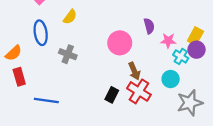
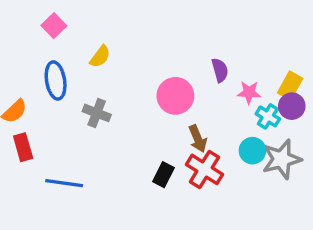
gray star: (190, 103) -> (282, 159), moved

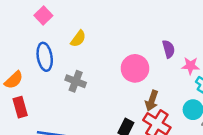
brown arrow: (198, 139) -> (152, 101), turned 42

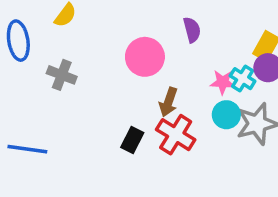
pink star: (190, 66) -> (223, 82), moved

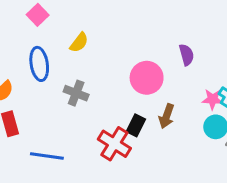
red cross: (176, 135) -> (114, 144), moved
black rectangle: (132, 140) -> (136, 125), moved

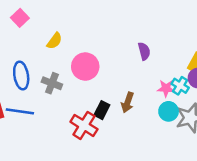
blue ellipse: (39, 64) -> (21, 75), moved
pink circle: (147, 78) -> (85, 67), moved
blue line: (47, 156) -> (20, 111), moved

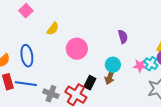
gray cross: (52, 83) -> (51, 94), moved
cyan circle: (169, 111) -> (113, 65), moved

